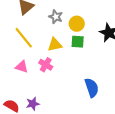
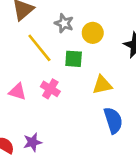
yellow line: (24, 38) -> (39, 48), moved
green square: (78, 42) -> (74, 59), moved
yellow triangle: (55, 45) -> (102, 85), moved

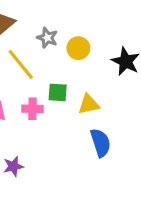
green square: (74, 59) -> (58, 92), moved
pink cross: (50, 89) -> (33, 109), turned -30

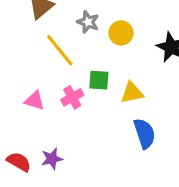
pink cross: (33, 109) -> (72, 97), turned -30

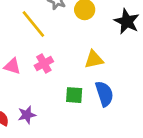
green square: (99, 80) -> (74, 95), moved

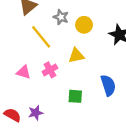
yellow triangle: (94, 60) -> (76, 56), moved
blue semicircle: (104, 94) -> (108, 85), moved

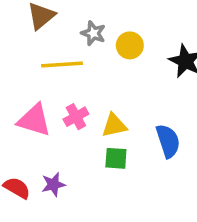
yellow line: (41, 37) -> (62, 65), turned -55
yellow triangle: (76, 56) -> (114, 125), moved
pink triangle: (24, 72) -> (34, 120), size x1.5

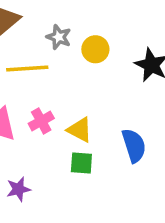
yellow triangle: (114, 125) -> (80, 130), turned 40

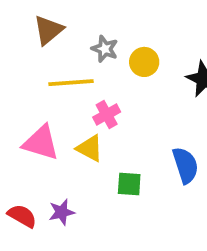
pink cross: (41, 121) -> (107, 115), moved
yellow triangle: (80, 130) -> (90, 148), moved

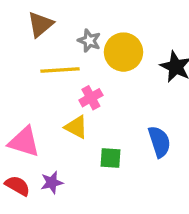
yellow circle: (144, 62) -> (123, 52), size x1.5
pink triangle: (41, 143) -> (24, 142), moved

